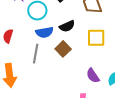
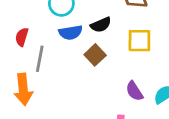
gray line: (36, 54) -> (40, 59), moved

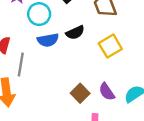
yellow square: (139, 41) -> (110, 46), turned -30
brown square: (95, 55) -> (80, 93), moved

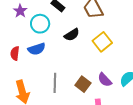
blue semicircle: (48, 40) -> (37, 49), moved
gray line: (21, 65) -> (55, 83), moved

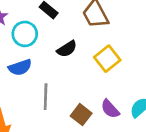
gray line: (55, 83) -> (46, 97), moved

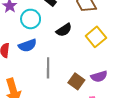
purple semicircle: (110, 109) -> (99, 76), turned -63

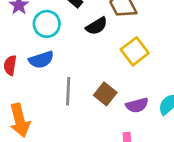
black semicircle: (64, 30) -> (97, 26), moved
brown square: (76, 81) -> (105, 94), moved

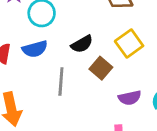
black semicircle: (97, 26) -> (82, 44), moved
brown square: (105, 94) -> (101, 68), moved

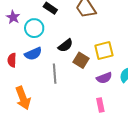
yellow square: (129, 44) -> (104, 50), moved, turned 30

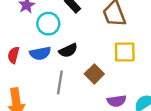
black semicircle: (65, 45) -> (68, 50), moved
yellow square: (104, 50) -> (125, 52), moved

